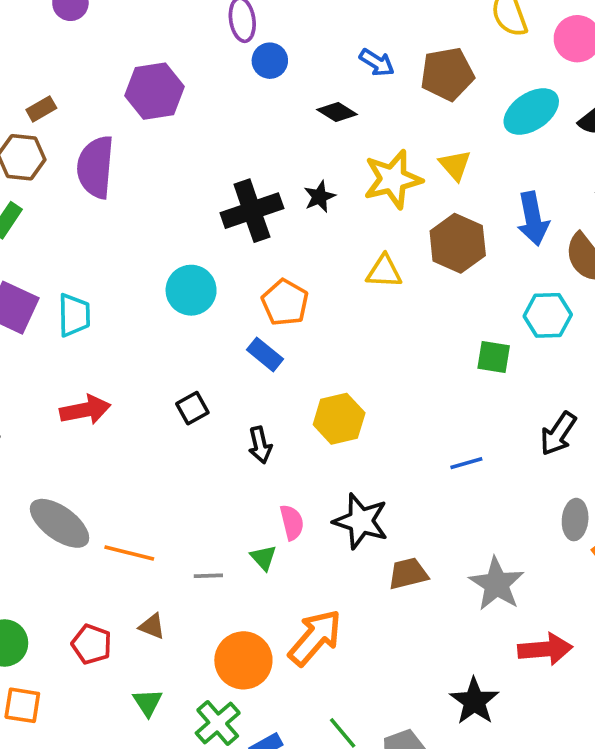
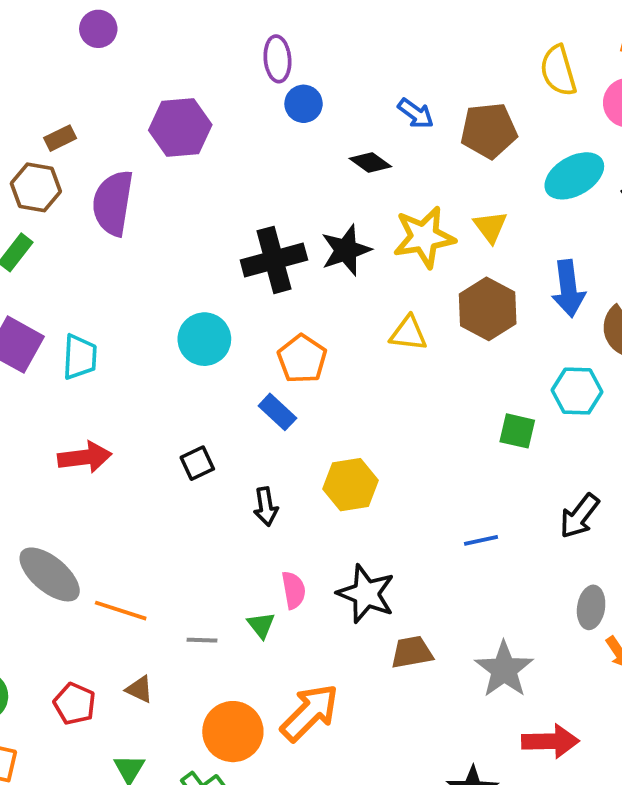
black star: (320, 197) -> (346, 250), size x1.5

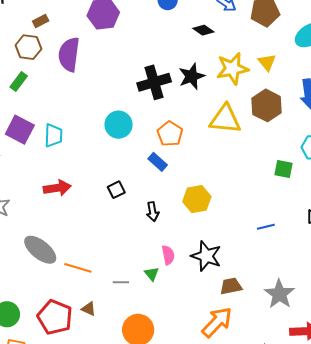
yellow triangle: (408, 333) -> (225, 119), size x1.6
red pentagon: (75, 704) -> (55, 317), size x1.6
orange arrow: (310, 713) -> (217, 322), moved

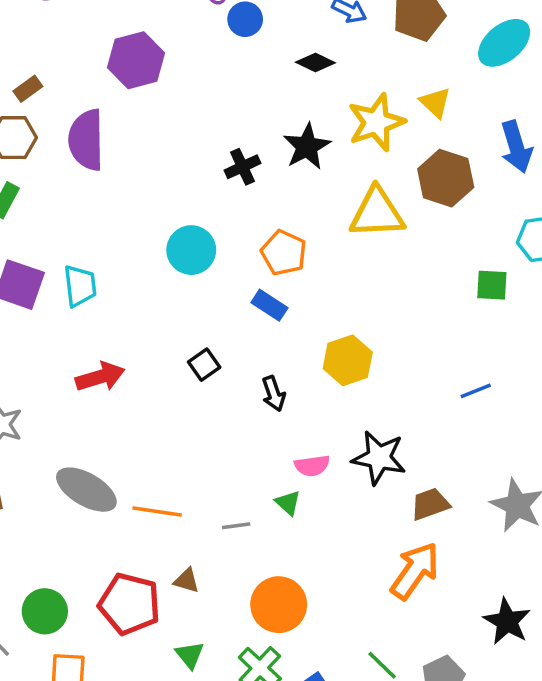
black cross: (154, 82) -> (243, 167), size x0.6
pink semicircle: (168, 255) -> (312, 466), turned 102

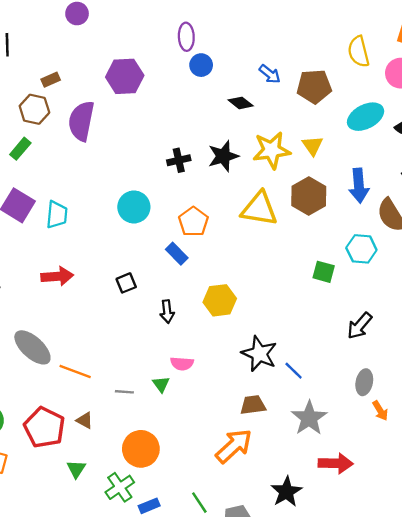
blue line: (476, 391) -> (294, 371), moved, turned 54
black star: (379, 458) -> (259, 354), moved

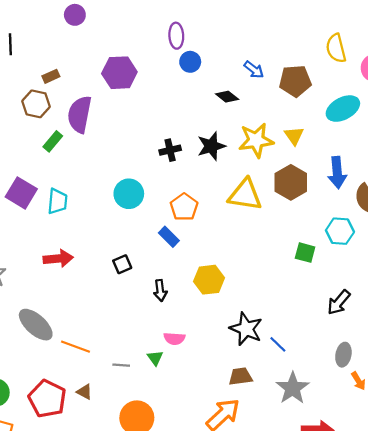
green rectangle: (20, 149) -> (53, 141), moved

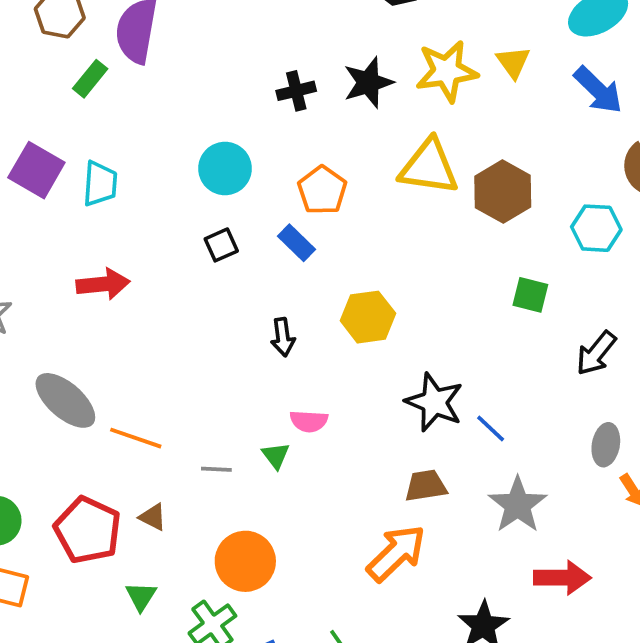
blue arrow: (337, 173) -> (598, 90), moved, turned -40
brown hexagon: (291, 182) -> (503, 192), moved
green square: (305, 253) -> (530, 295), moved
black square: (122, 264) -> (221, 245), moved

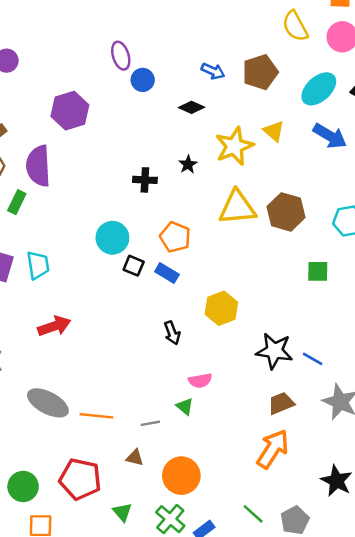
black star: (368, 83) -> (188, 164), size x0.6
black cross: (296, 91) -> (145, 180), turned 30
black square: (221, 245) -> (134, 266), moved, turned -30
brown triangle: (153, 517) -> (135, 458), moved

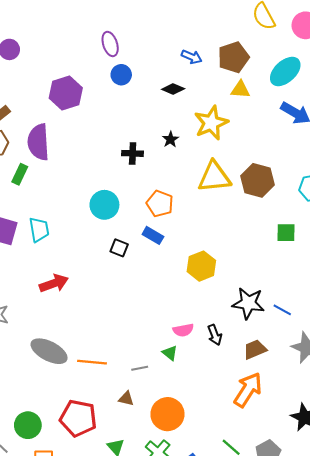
blue circle: (143, 80) -> (121, 75), moved
yellow triangle: (274, 131) -> (240, 90), moved, turned -36
black square: (134, 266) -> (119, 248), moved
black arrow: (172, 333) -> (215, 335), moved

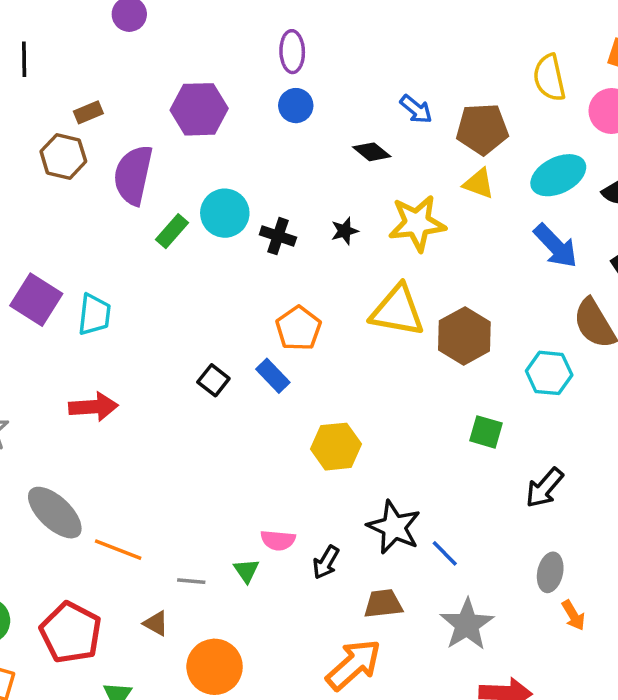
green rectangle: (20, 174) -> (172, 231), moved
cyan circle: (104, 205) -> (225, 213), moved
black arrow: (215, 335) -> (326, 562), turned 36

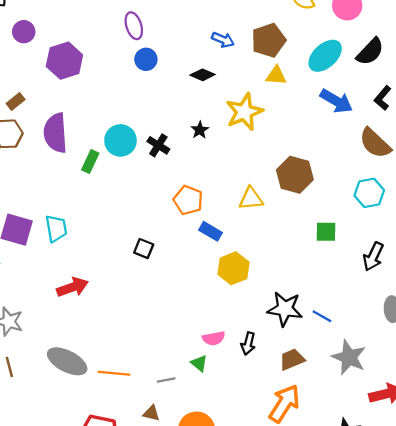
purple hexagon: (199, 109) -> (64, 61), moved
black cross: (278, 236) -> (158, 145), turned 30
yellow triangle: (397, 311) -> (251, 199), moved, size x0.7
cyan hexagon: (549, 373) -> (369, 193), moved
blue rectangle: (273, 376) -> (210, 231), moved

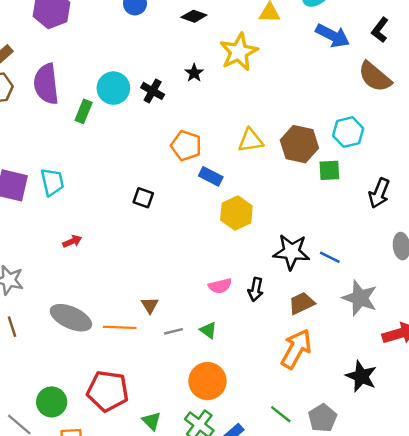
brown hexagon: (295, 175) -> (299, 144), moved
cyan hexagon: (369, 193) -> (348, 132), moved
red arrow: (72, 287) -> (72, 241), size x0.6
green triangle: (199, 363) -> (208, 330), moved
brown triangle: (151, 413) -> (150, 305), moved, turned 48

